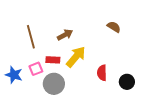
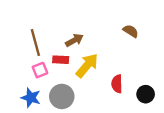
red rectangle: (53, 60) -> (61, 60), moved
pink square: (36, 69) -> (40, 70), moved
blue star: (14, 75) -> (31, 98), moved

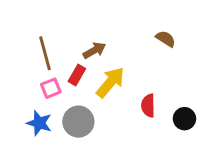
red rectangle: (61, 60) -> (77, 75), turned -63

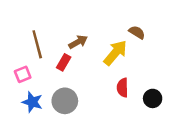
yellow arrow: (110, 82) -> (115, 53), moved
pink square: (51, 88) -> (23, 74), moved

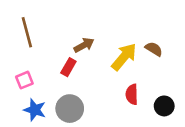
brown semicircle: (137, 32) -> (154, 49), moved
brown line: (37, 44) -> (27, 32), moved

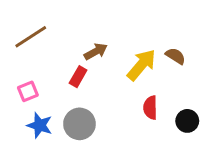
brown line: (27, 32) -> (31, 37), turned 72

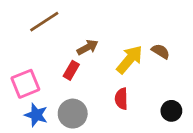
brown line: (31, 37) -> (44, 22), moved
pink square: (28, 91) -> (25, 84), size x1.5
red semicircle: (150, 108) -> (121, 99), moved

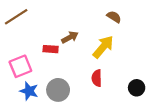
brown line: (44, 22) -> (16, 17), moved
brown semicircle: (161, 51) -> (114, 17), moved
red rectangle: (71, 70) -> (51, 49), moved, turned 64

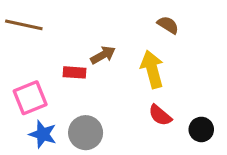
brown line: (16, 17) -> (24, 25), turned 45
yellow arrow: (103, 47) -> (152, 69), turned -55
red semicircle: (97, 78) -> (160, 115), moved, turned -49

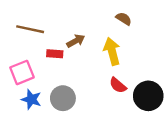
brown line: (24, 25) -> (30, 29), moved
black circle: (201, 129) -> (148, 96), size x1.6

